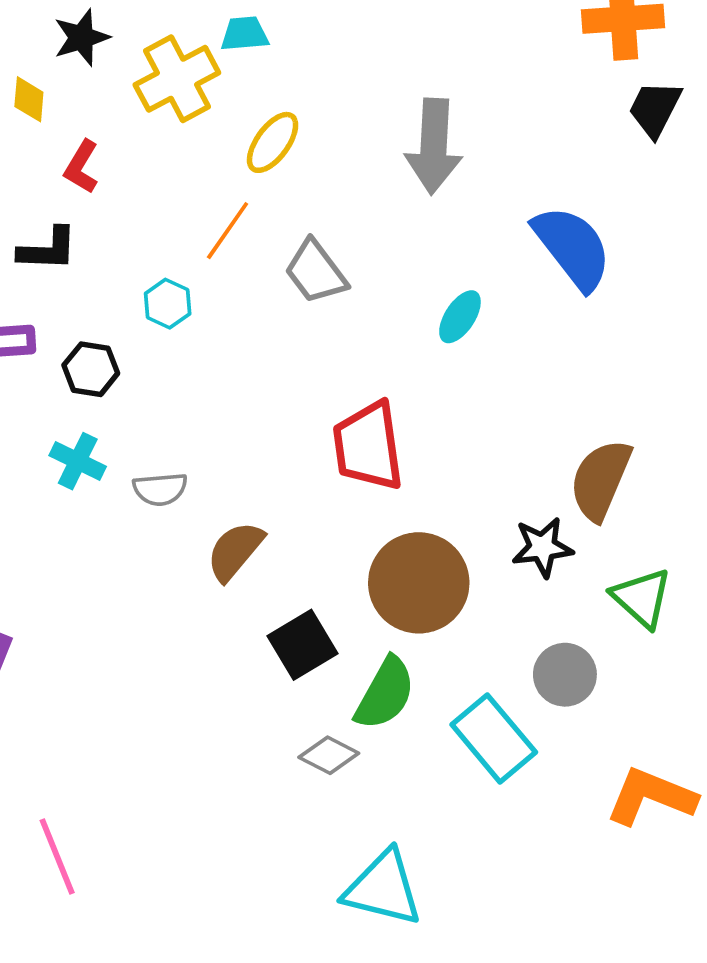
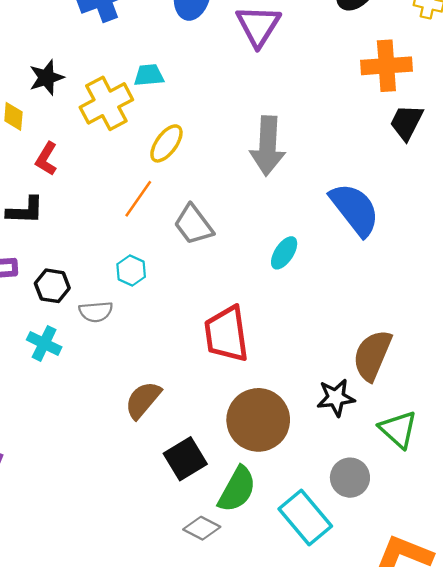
cyan hexagon: (168, 304) -> (131, 271), moved
gray semicircle: (160, 489) -> (96, 312), moved

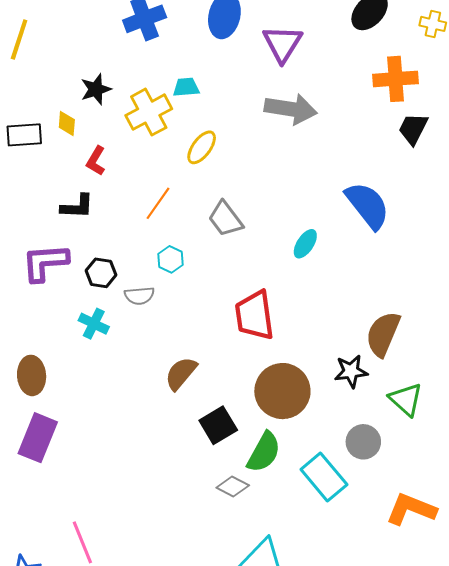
gray arrow: (268, 146) -> (291, 109), moved, turned -84
orange line: (138, 199) -> (158, 203), moved

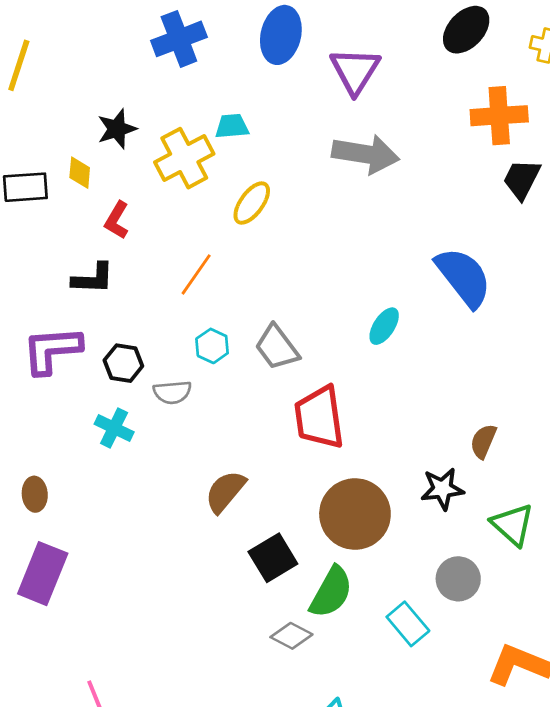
gray trapezoid: (225, 219) -> (277, 347), moved
brown semicircle: (383, 334) -> (483, 441), size x0.6
brown ellipse: (32, 375) -> (35, 494), size x0.7
cyan rectangle: (324, 477) -> (408, 624), size x0.7

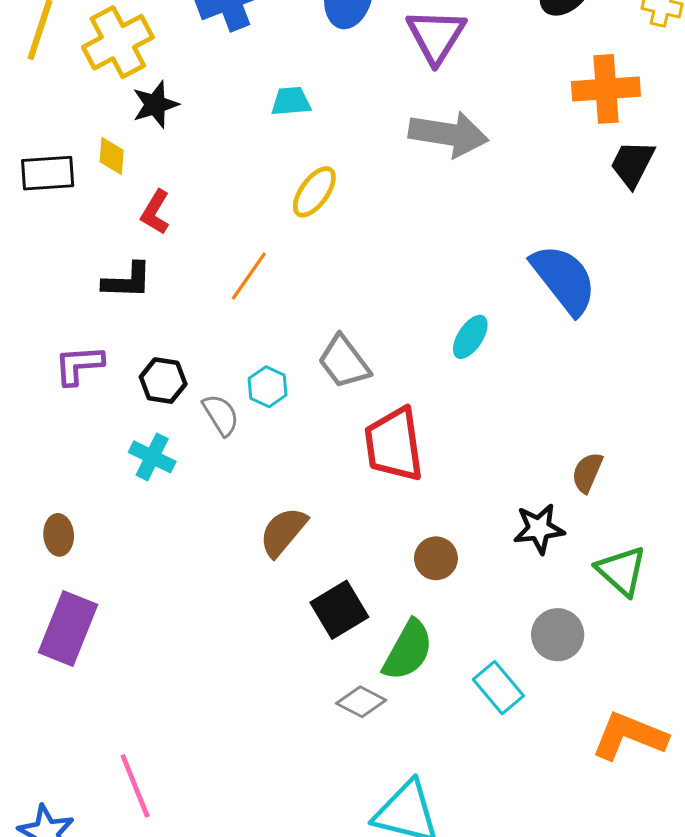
yellow cross: (184, 158) -> (118, 42), moved
cyan hexagon: (212, 346) -> (268, 387), moved
purple L-shape: (52, 350) -> (79, 365), size x0.7
gray semicircle: (172, 392) -> (221, 415), turned -117
brown circle: (355, 514) -> (436, 558), size x0.5

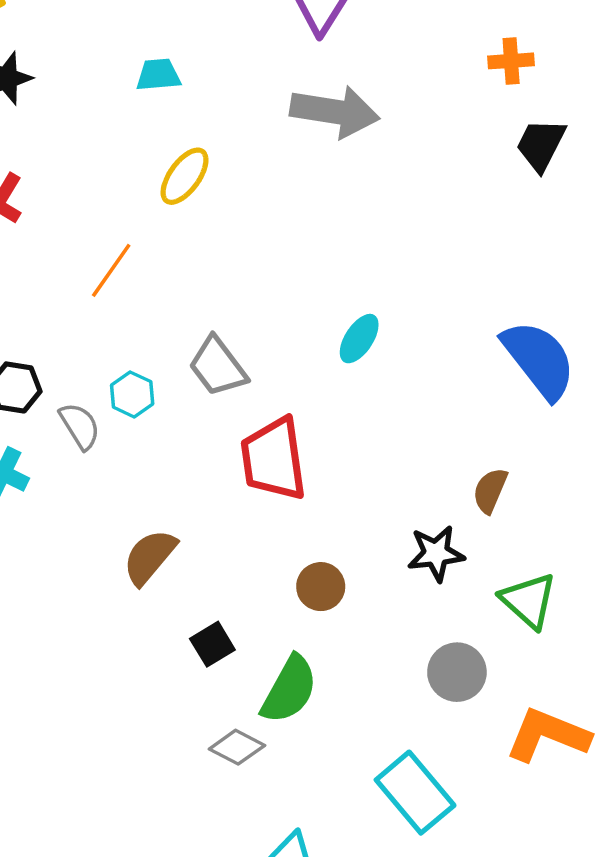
orange cross: (606, 89) -> (511, 61), size x0.6
blue semicircle: (564, 279) -> (539, 360), moved
black square: (339, 610) -> (212, 644), size x0.7
cyan rectangle: (498, 688) -> (415, 793), moved, size x1.4
orange L-shape: (629, 736) -> (548, 735), moved

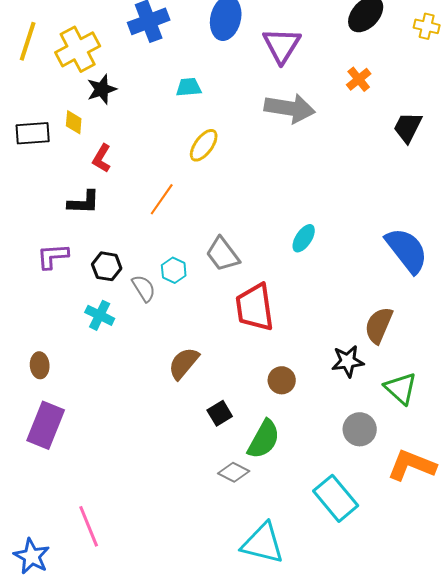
orange cross: (511, 61) -> (359, 79), moved, turned -35
brown semicircle: (490, 491) -> (379, 325), size x1.4

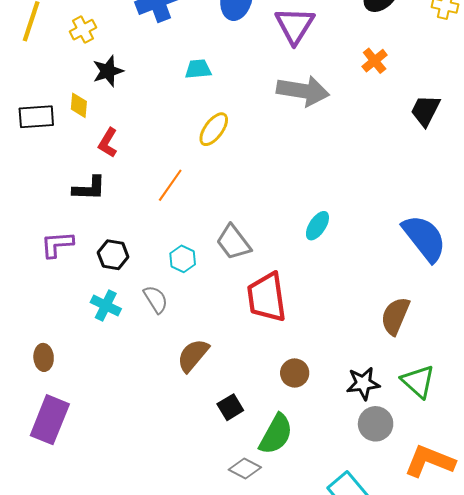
yellow cross: (78, 49) -> (83, 30), size x0.6
gray semicircle: (144, 288) -> (156, 299), moved
black star: (348, 361) -> (363, 383), moved

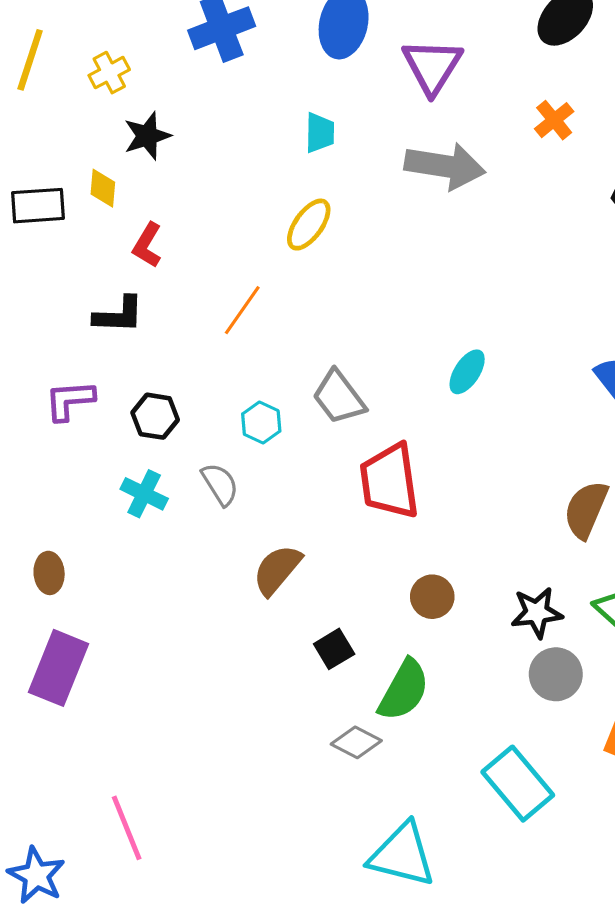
cyan trapezoid: (198, 69) -> (320, 133), moved, turned 96

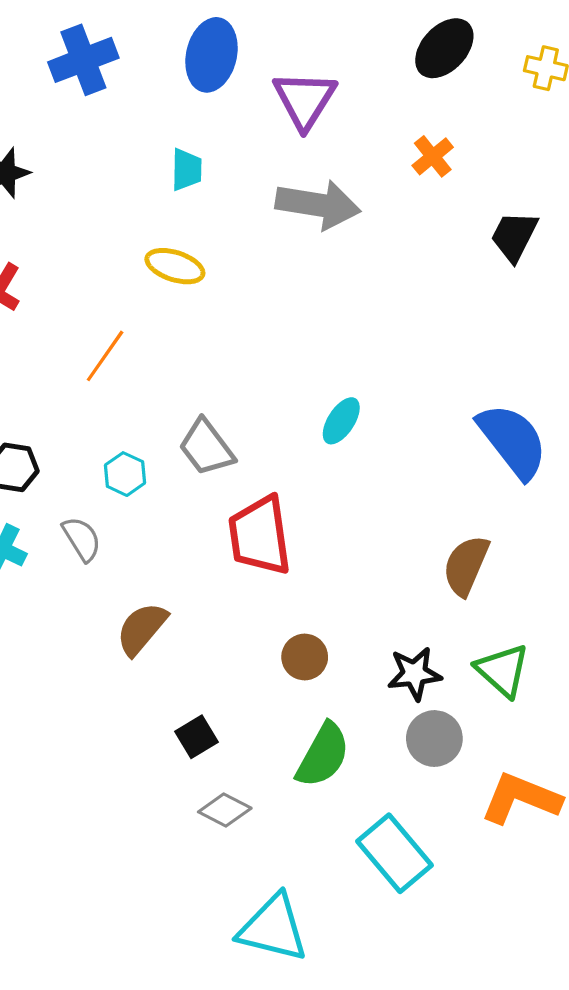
yellow ellipse: (309, 225) -> (175, 266), turned 72
black square: (334, 649) -> (197, 737), moved
green semicircle: (404, 690) -> (323, 755), moved

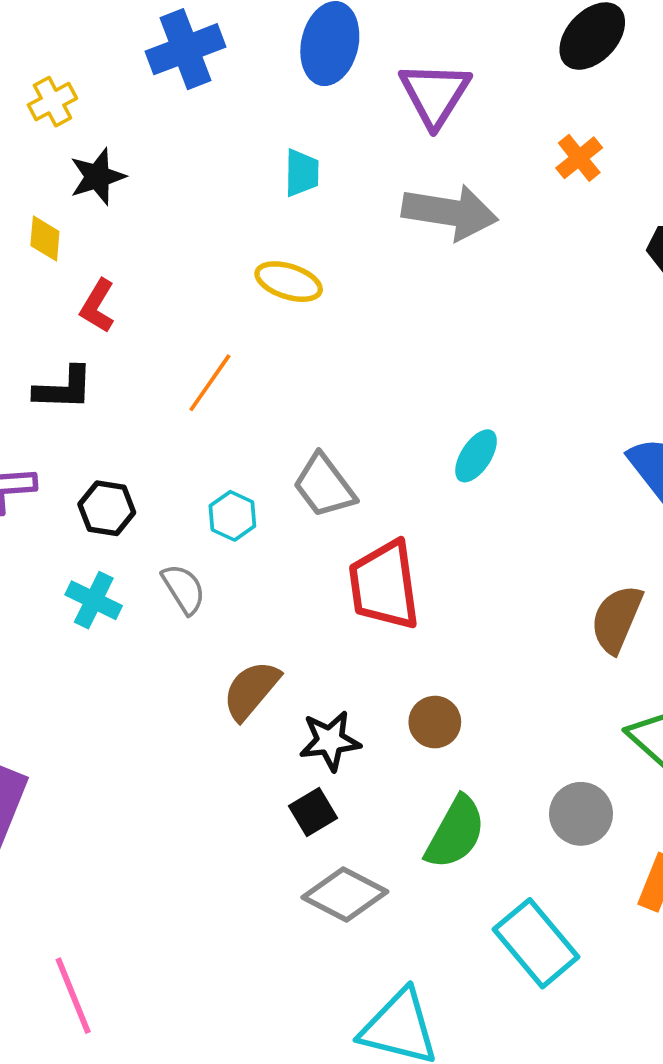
black star: (414, 674) -> (330, 741), moved
gray diamond: (225, 810) -> (345, 894), size x1.4

